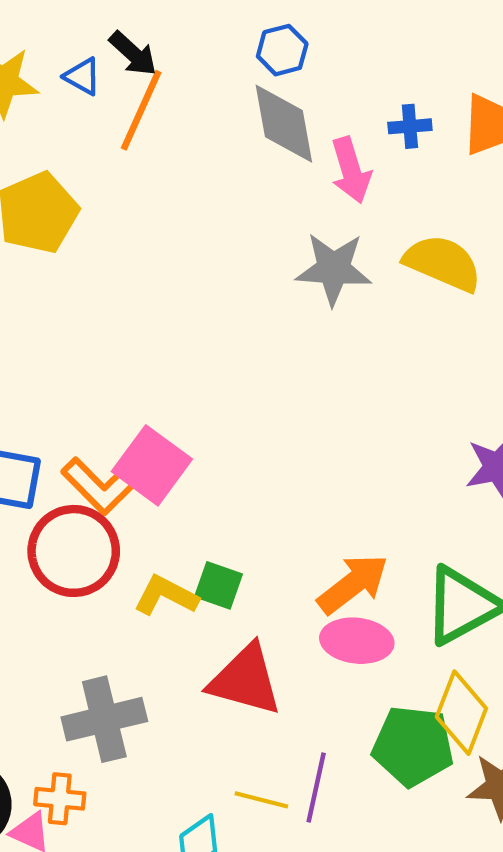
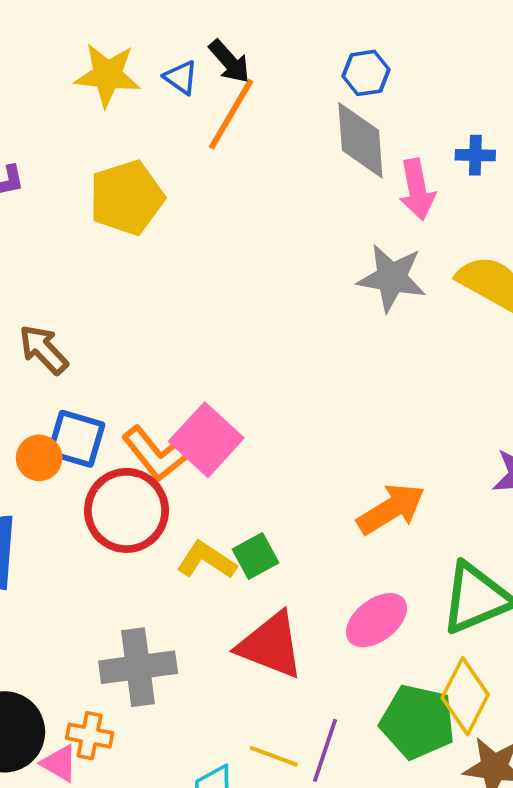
orange arrow: (353, 584) -> (391, 509), moved
green square: (218, 585) -> (255, 556), turned 36
pink ellipse: (357, 641) -> (377, 620), turned -50

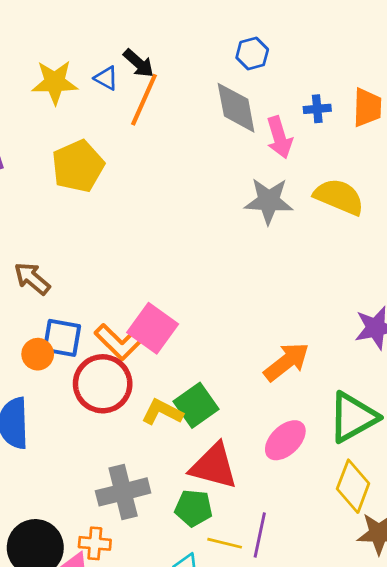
blue hexagon: (366, 73) -> (252, 54), moved
green square: (255, 556) -> (196, 405), size x1.4
green pentagon: (418, 722) -> (193, 508), moved, size x0.7

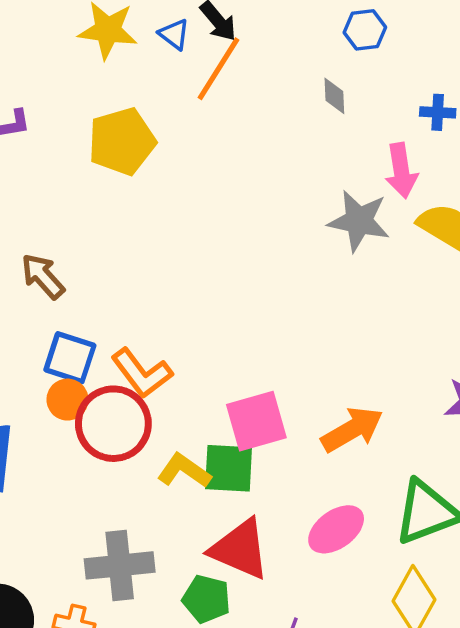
gray diamond: (236, 108) -> (334, 96), size x0.5
pink arrow: (279, 137) -> (401, 171), moved
pink square: (153, 328) -> (256, 421), moved, turned 30
orange circle: (38, 354) -> (67, 400), moved
green square: (196, 405) -> (229, 468), turned 30

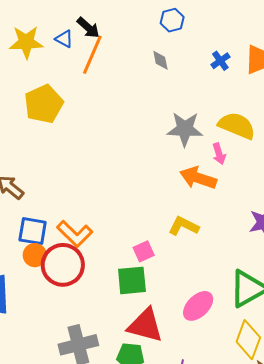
blue cross: (438, 112) -> (220, 61), turned -30
pink arrow: (401, 171) -> (219, 154), moved, size x0.7
pink square: (256, 421) -> (144, 251), size x0.6
orange arrow: (352, 429) -> (198, 178), moved, turned -123
yellow L-shape: (184, 471) -> (184, 226), moved

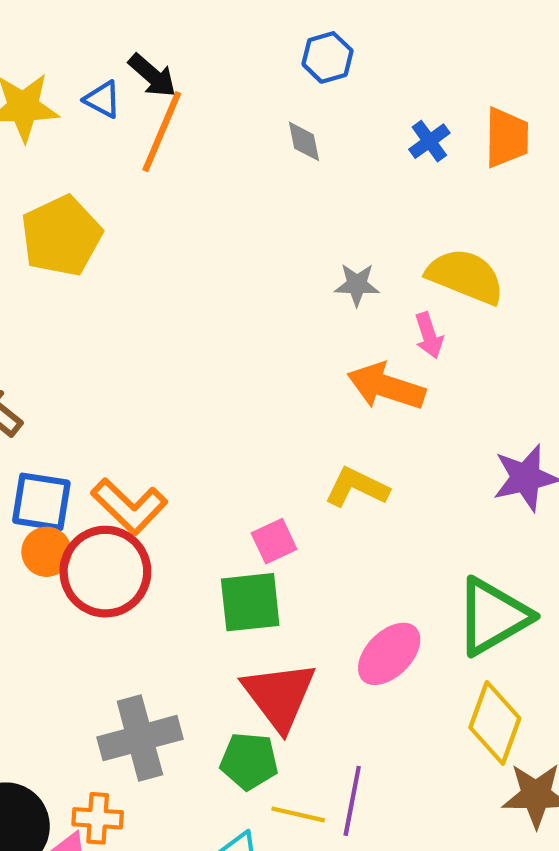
gray star: (185, 129) -> (357, 285), size x0.6
red triangle: (145, 325) -> (279, 696), turned 39

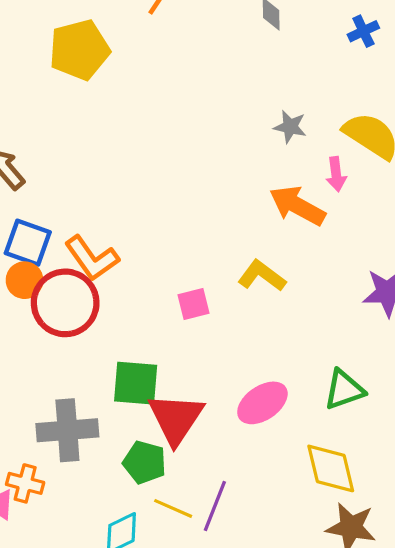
green square: (250, 602) -> (136, 383), moved
green triangle: (493, 616) -> (344, 390), size x0.7
yellow diamond: (495, 723) -> (331, 468), turned -44

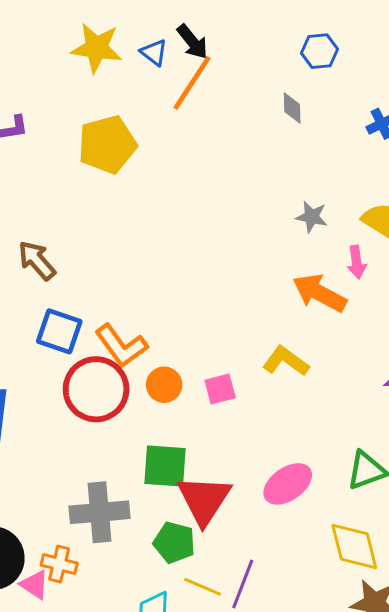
orange circle: (25, 280) -> (164, 385), moved

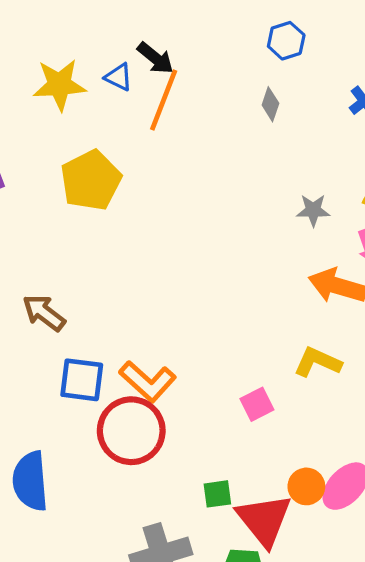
gray diamond: (292, 108) -> (270, 104), turned 32
orange circle: (164, 385) -> (306, 486), moved
green square: (165, 466) -> (217, 494), size x0.6

